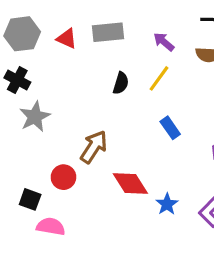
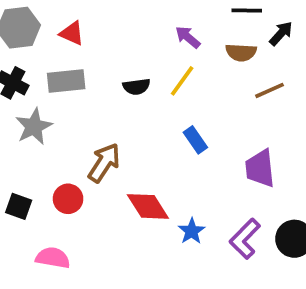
gray rectangle: (108, 32) -> (66, 81), moved
black semicircle: (121, 83) -> (136, 87), turned 65
black square: (30, 199) -> (19, 206), moved

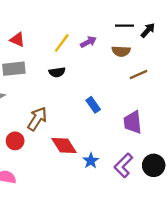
black arrow: (281, 33) -> (148, 30), moved
purple arrow: (188, 37) -> (88, 42), turned 112
yellow line: (182, 81) -> (62, 43), moved

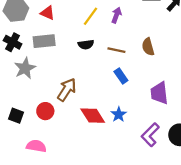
purple arrow: (88, 42) -> (116, 15), turned -42
brown semicircle: (121, 51) -> (148, 47), moved, turned 72
brown line: (139, 75) -> (116, 50), moved, turned 36
blue star: (91, 161) -> (119, 114), moved

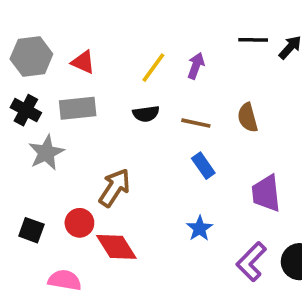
red diamond: (93, 116) -> (116, 247), moved

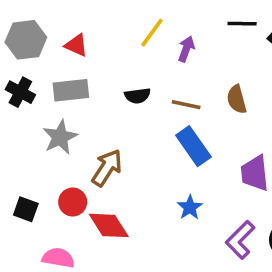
yellow line: (153, 68) -> (152, 33), moved
gray star: (46, 153) -> (60, 137), moved
blue rectangle: (203, 166) -> (193, 146), size x1.5

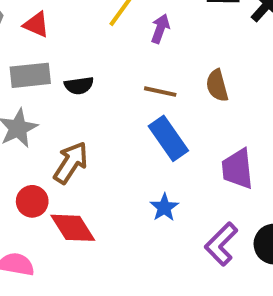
black semicircle: (138, 96) -> (79, 86), moved

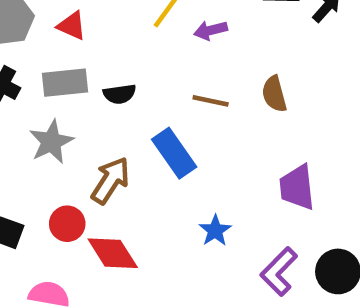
purple arrow: (160, 29) -> (211, 30), turned -124
blue rectangle: (168, 138) -> (174, 153), moved

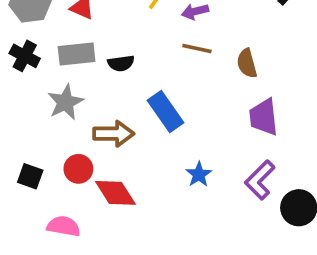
brown line: (211, 101) -> (197, 48), moved
brown arrow: (110, 180) -> (114, 134), turned 57
purple trapezoid: (297, 187) -> (264, 117), moved
purple L-shape: (279, 271) -> (260, 180), moved

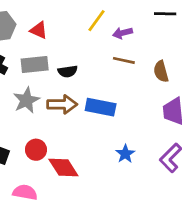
blue rectangle: (165, 111) -> (101, 107), turned -44
brown arrow: (114, 134) -> (62, 104), moved

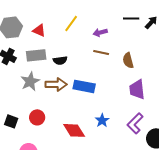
yellow line: (96, 21) -> (71, 23), moved
red diamond: (63, 168) -> (74, 130), moved

